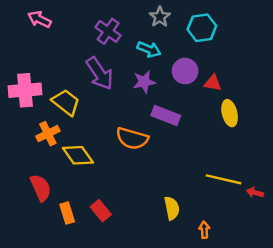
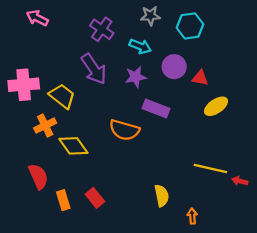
gray star: (160, 17) -> (150, 16), turned 30
yellow ellipse: (230, 113) -> (216, 106), turned 70

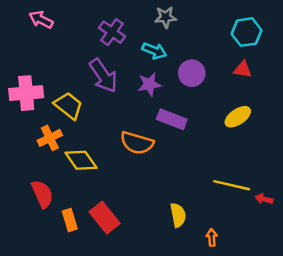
cyan hexagon: (190, 26) -> (246, 32), moved
red triangle: (200, 78) -> (243, 69), moved
red rectangle: (95, 198) -> (105, 218), size x1.4

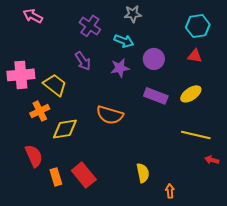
purple arrow: (103, 76) -> (83, 61), size x0.7
purple rectangle: (172, 119) -> (156, 96), moved
yellow diamond: (81, 160) -> (65, 129), turned -64
yellow line: (232, 185) -> (196, 135), moved

